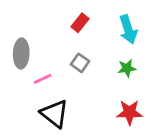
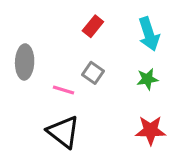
pink line: (43, 79) -> (63, 90), moved, turned 42

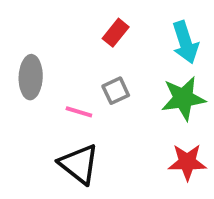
gray square: (93, 73) -> (116, 91), turned 30
green star: (147, 79) -> (183, 98), size x1.6

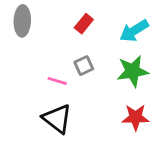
cyan arrow: (185, 42) -> (134, 31), turned 76
gray ellipse: (31, 77) -> (22, 21), moved

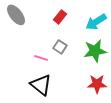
gray ellipse: (22, 21) -> (16, 15), turned -40
gray square: (84, 66) -> (60, 47), turned -32

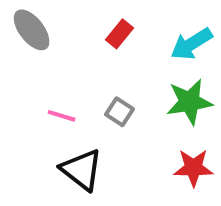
gray square: (60, 47) -> (119, 112), moved
pink line: (41, 58) -> (62, 116), moved

